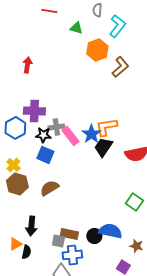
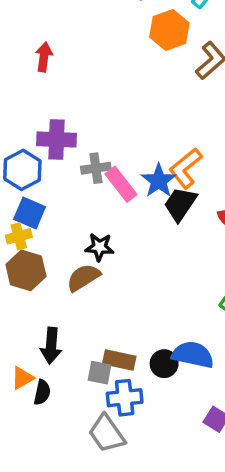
orange L-shape: (106, 127) -> (186, 168), turned -30
black star: (43, 135) -> (100, 247), moved
blue square: (45, 155) -> (30, 213), moved
yellow cross: (13, 165) -> (19, 236), turned 32

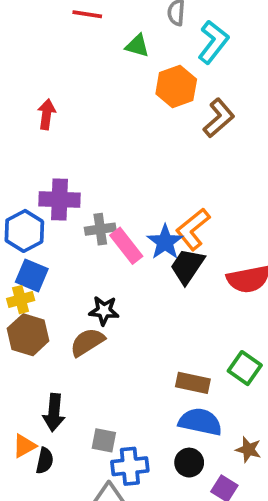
brown rectangle: (119, 360) -> (193, 383), moved
black circle: (164, 364) -> (189, 463), moved

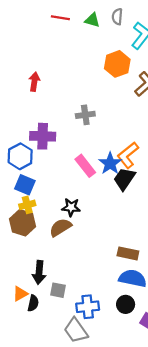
green triangle: (137, 46) -> (92, 20), moved
gray cross: (100, 229) -> (85, 115), moved
yellow cross: (21, 300) -> (27, 205), moved
gray square: (104, 440) -> (58, 290), moved

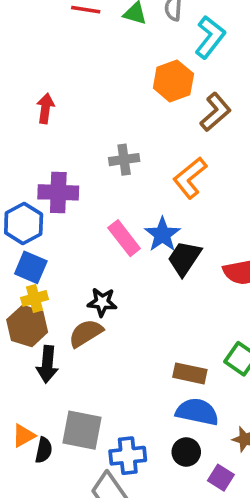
orange L-shape: (128, 155) -> (190, 178), moved
black arrow: (39, 272) -> (47, 364), moved
gray square: (58, 290) -> (82, 430), size x1.6

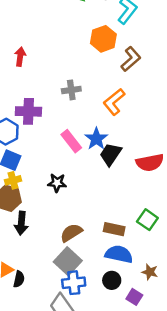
brown semicircle: (86, 333) -> (71, 233), moved
gray square: (82, 430) -> (68, 261), moved, turned 32

